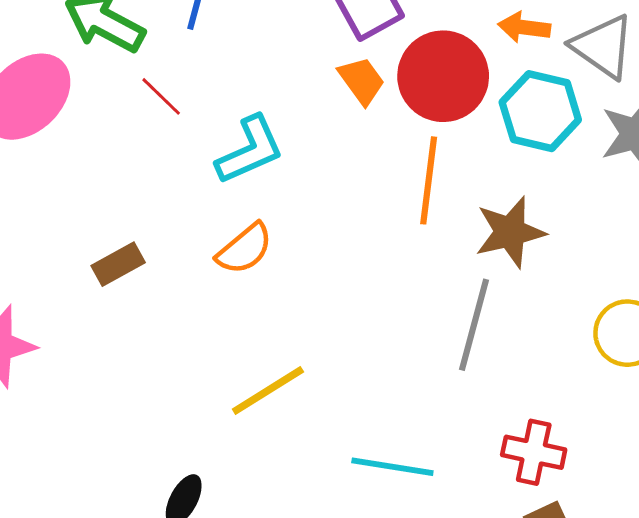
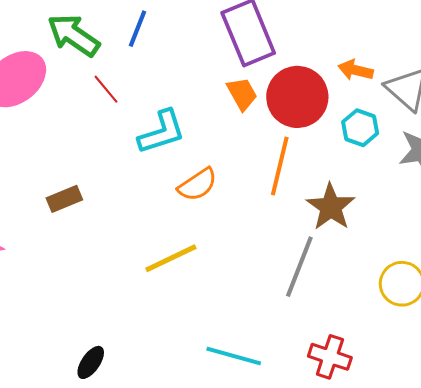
cyan hexagon: (540, 111) -> (360, 128), size x0.7
brown star: (510, 232) -> (331, 207), turned -30
orange semicircle: (245, 249) -> (197, 185), moved
yellow line: (268, 391) -> (171, 258), moved

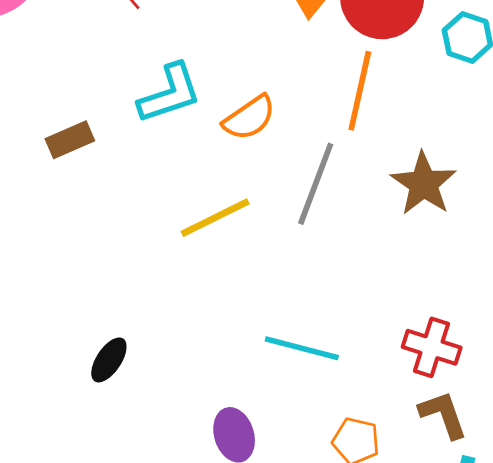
cyan L-shape: (162, 132) -> (170, 93), moved
brown star: (331, 207) -> (424, 184), moved
gray line: (299, 267) -> (316, 184), moved

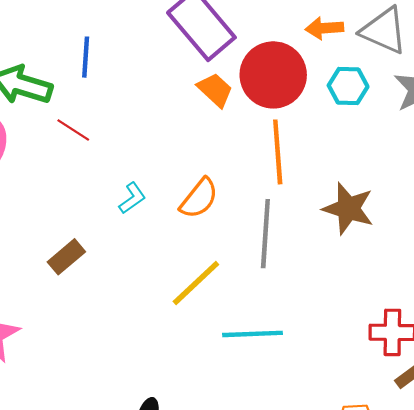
cyan L-shape: (170, 93) -> (132, 198), size x0.6
cyan line: (302, 348) -> (253, 334), moved

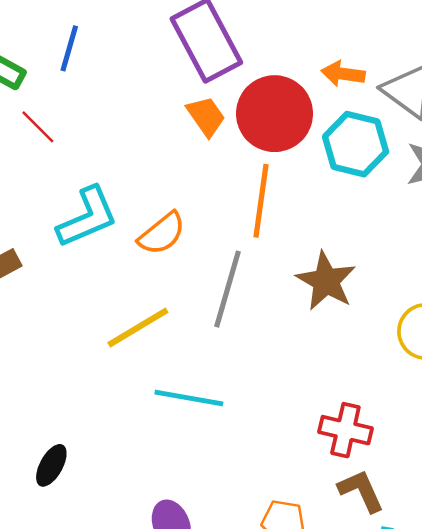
cyan hexagon: (348, 86) -> (356, 144), size x1.4
cyan L-shape: (132, 198) -> (87, 217), size x1.8

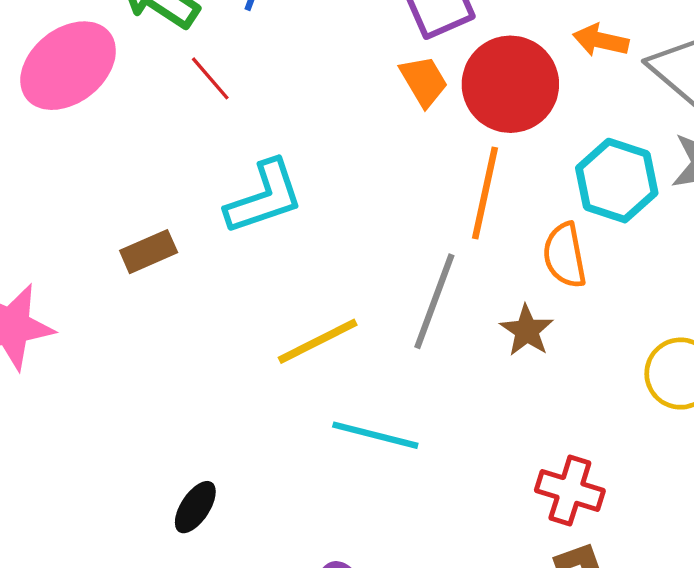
cyan hexagon: (356, 144) -> (617, 181), moved
orange semicircle: (162, 234) -> (565, 255), moved, turned 114
brown star: (326, 281) -> (527, 331), moved, size x0.7

